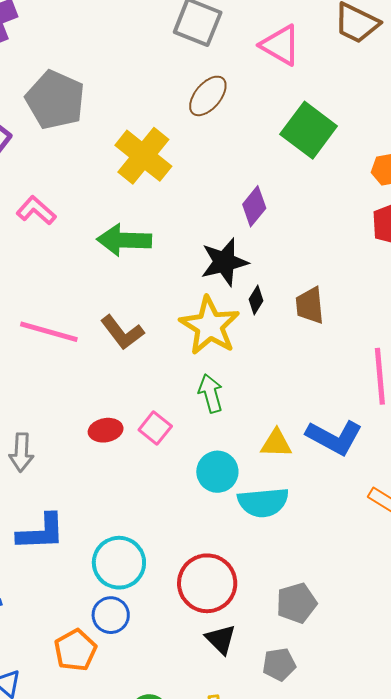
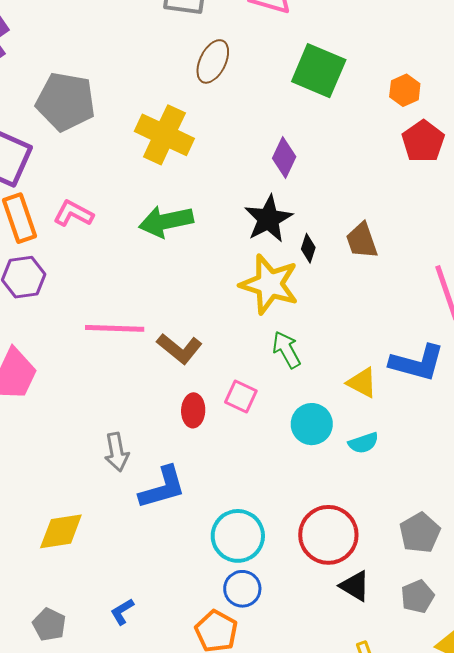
brown L-shape: (122, 332) -> (180, 349), moved
red ellipse: (106, 430) -> (193, 410), turned -64
yellow triangle: (276, 443) -> (362, 383), turned 40
cyan semicircle: (263, 502) -> (363, 443), size x0.6
blue L-shape: (41, 532) -> (162, 488), moved

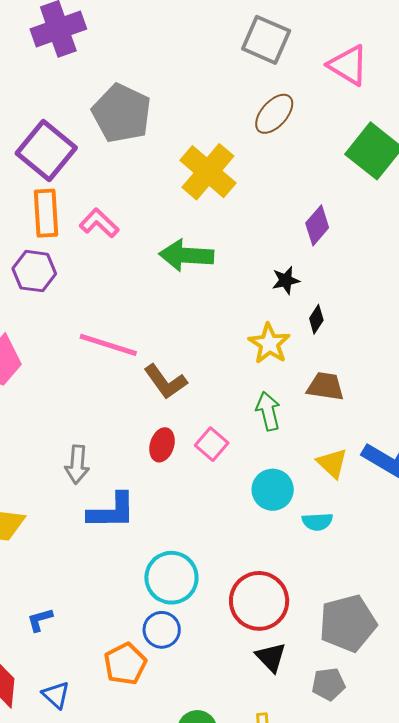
black star: (268, 219) -> (286, 280), size x0.6
brown trapezoid: (362, 241) -> (325, 386), moved, turned 102
yellow star: (269, 284) -> (269, 344), size x0.7
gray pentagon: (420, 533) -> (348, 623), size x1.4

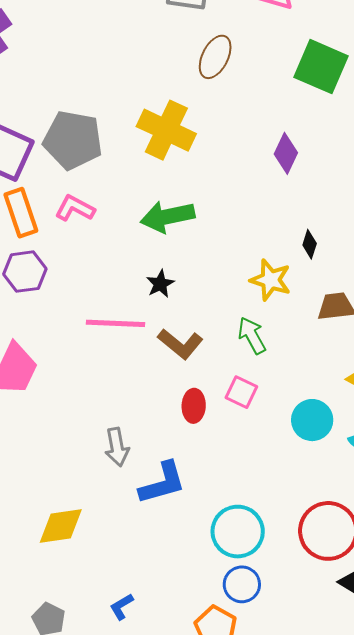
gray pentagon: (122, 113) -> (73, 140), moved
black star: (286, 280) -> (160, 284), moved
green arrow: (268, 411) -> (252, 336), moved

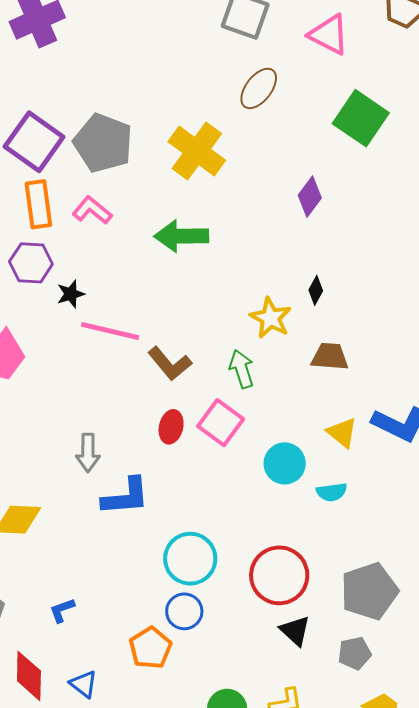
black star: (160, 284) -> (71, 294), moved
pink square: (241, 392) -> (221, 423), size x1.4

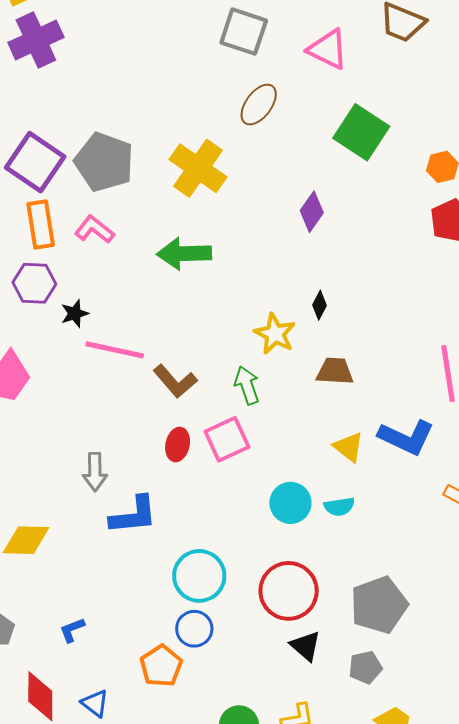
pink square: (221, 423) -> (227, 439), turned 30
cyan circle: (285, 463) -> (290, 503), moved

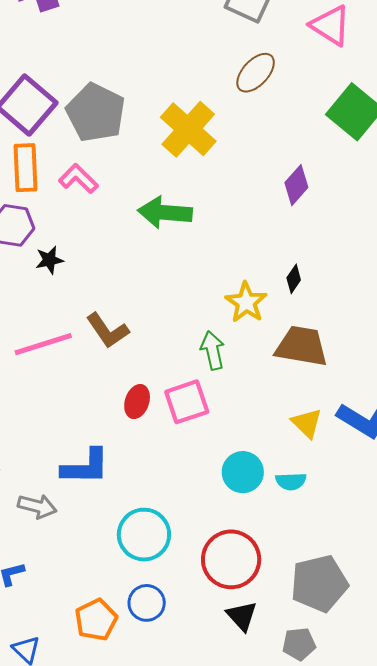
pink line: (115, 350) -> (43, 344), moved, turned -36
brown trapezoid: (335, 371) -> (302, 346), size x1.4
brown L-shape: (175, 381) -> (107, 331), moved
gray arrow: (95, 472) -> (37, 506), moved, turned -81
blue circle: (194, 629) -> (147, 603), moved

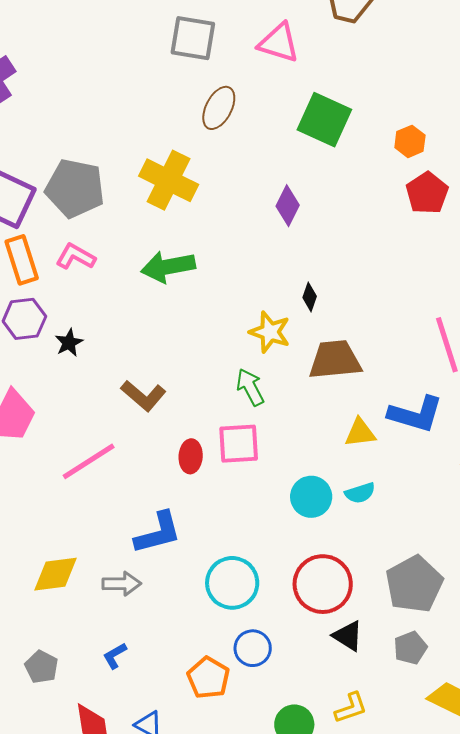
pink line: (43, 344) -> (89, 461), moved
pink square: (187, 402) -> (239, 444), turned 30
yellow triangle: (307, 423) -> (360, 433), turned -36

